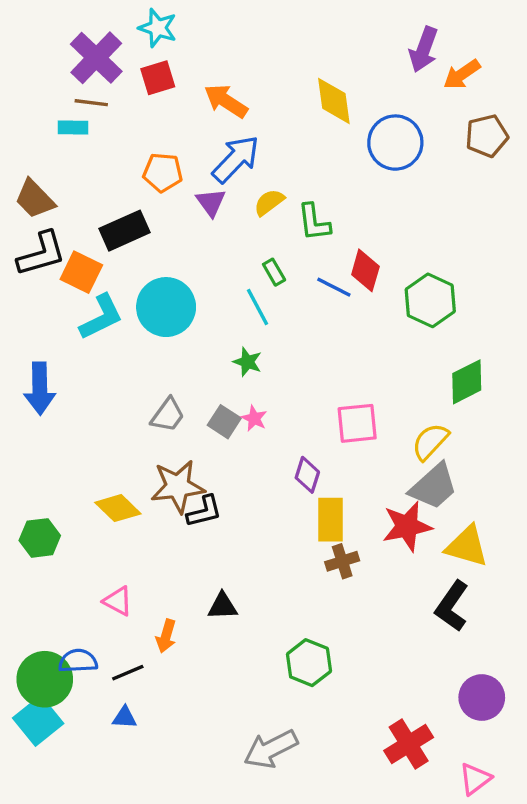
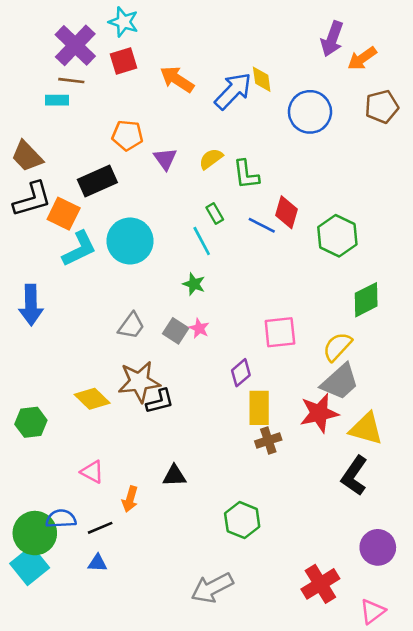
yellow diamond: (334, 101) -> (262, 79), size x0.7
blue arrow: (236, 159) -> (233, 91), moved
purple diamond: (307, 475) -> (241, 373), turned 32

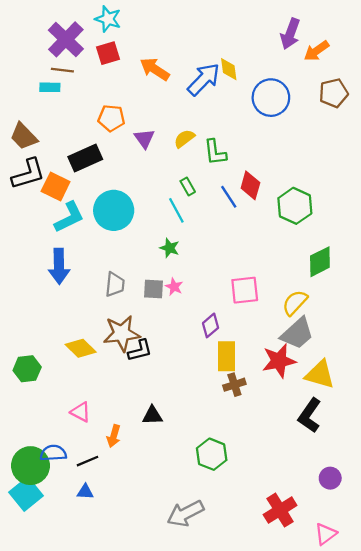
blue line: (262, 225) -> (229, 197), turned 30
blue arrow: (31, 305) -> (59, 266), moved
gray trapezoid: (131, 326) -> (115, 284), turned -30
gray square: (176, 331) -> (154, 289), turned -30
purple circle: (378, 547) -> (330, 478), size x0.7

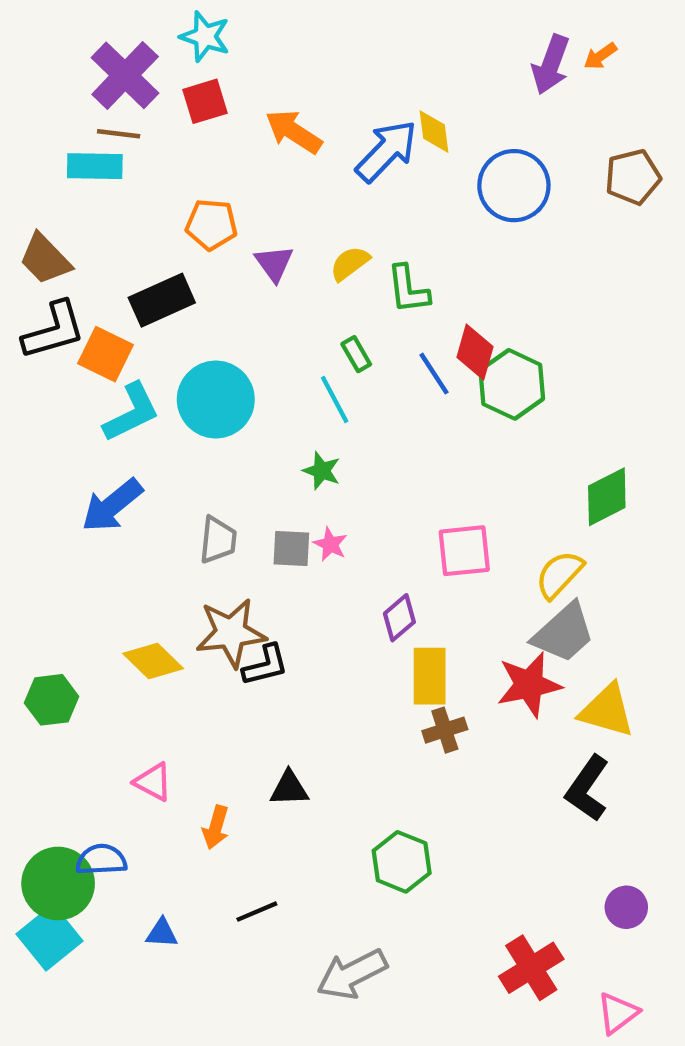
orange arrow: (316, 51) -> (600, 56), moved, size x0.7
cyan rectangle: (50, 87) -> (95, 166), size x1.4
green hexagon: (295, 206) -> (512, 384), moved
blue arrow: (59, 266) -> (112, 505), turned 52
black line: (87, 461) -> (257, 912), moved

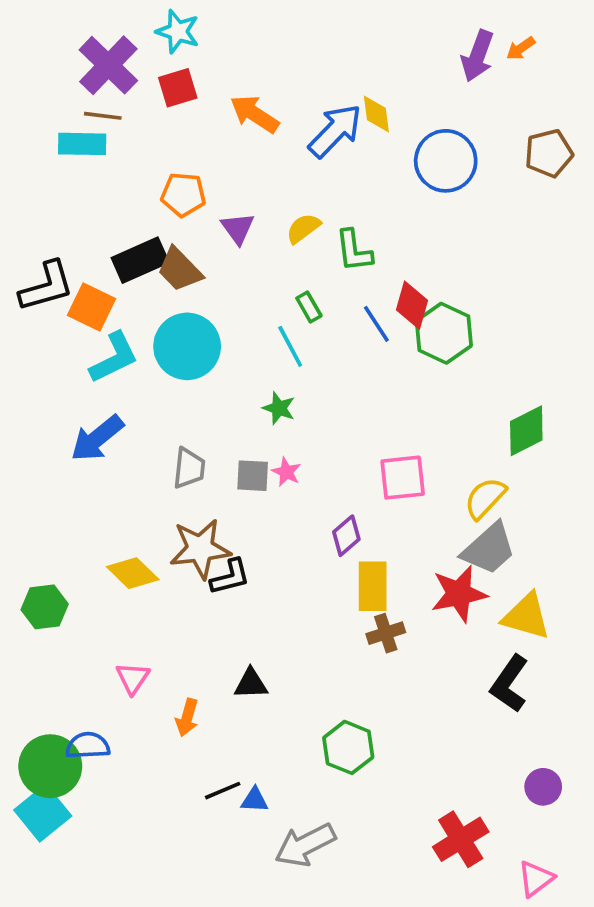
brown trapezoid: (45, 259) -> (180, 270), moved
pink triangle: (153, 782) -> (133, 678), turned 36
blue triangle: (162, 933) -> (255, 800), moved

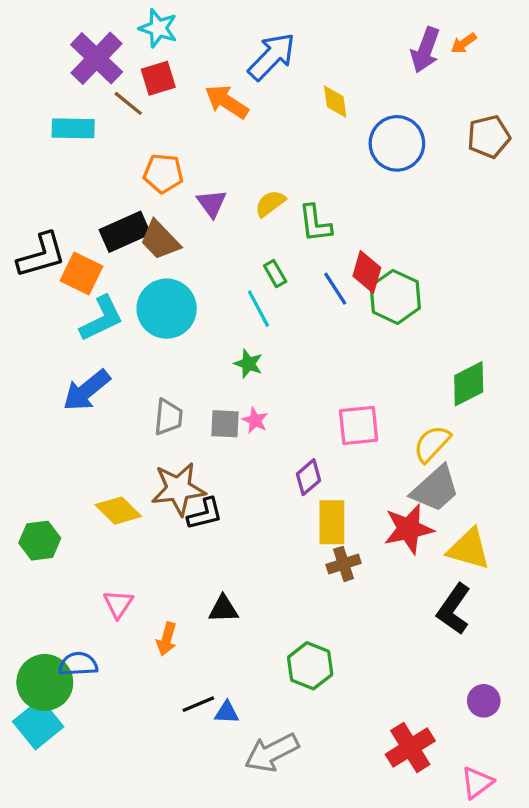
brown line: (103, 116) -> (128, 103), moved, turned 32
blue arrow: (335, 131) -> (272, 57), moved

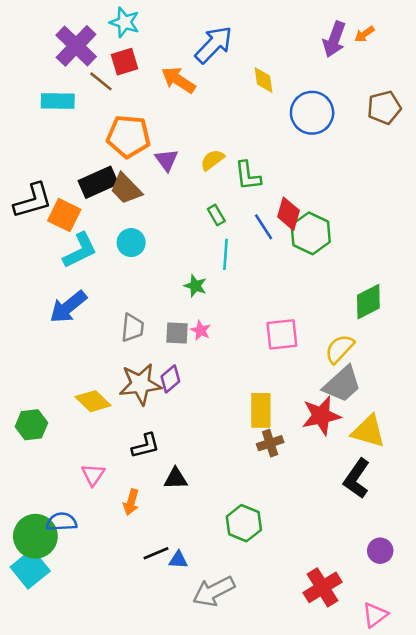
orange pentagon: (163, 173) -> (128, 136), size x1.4
cyan circle: (167, 309) -> (131, 243), size x0.6
cyan line: (258, 309) -> (226, 254), moved, turned 32
purple diamond: (308, 477) -> (170, 379), moved
black L-shape: (205, 514) -> (146, 446), moved

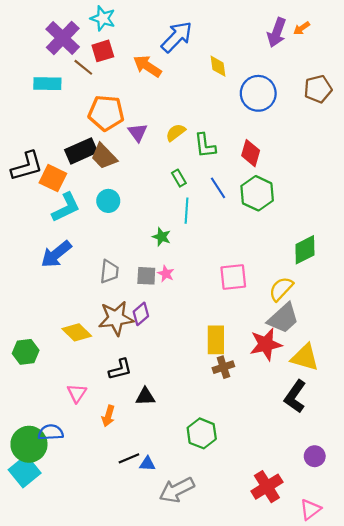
red diamond: (288, 214) -> (251, 153), moved

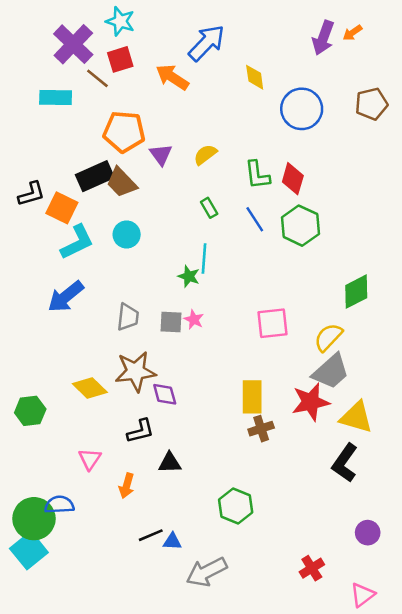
green L-shape: (205, 145) -> (257, 175), moved
black L-shape: (27, 166) -> (31, 194), size x0.7
cyan line: (187, 211) -> (204, 259), moved
purple diamond: (141, 314) -> (165, 394), moved, turned -65
red cross: (267, 487) -> (312, 568), size x0.7

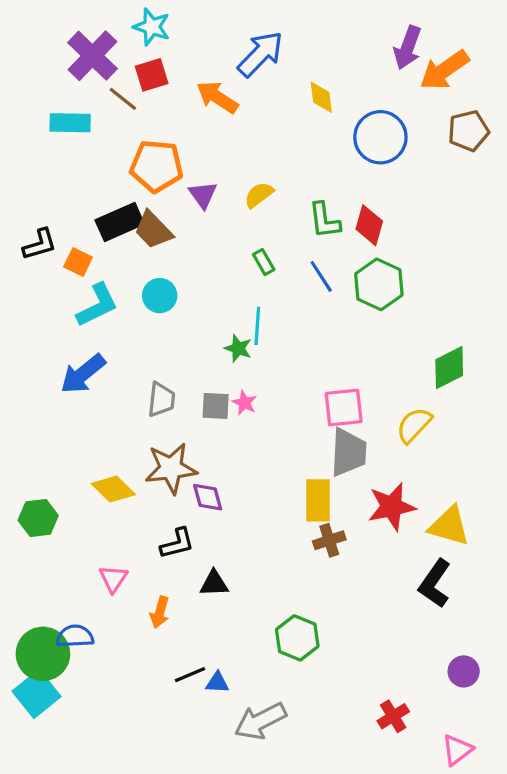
orange arrow: (352, 33) -> (444, 70), moved, size x2.0
orange square: (62, 208) -> (78, 262), size x0.7
gray trapezoid: (331, 372) -> (348, 452), moved, turned -45

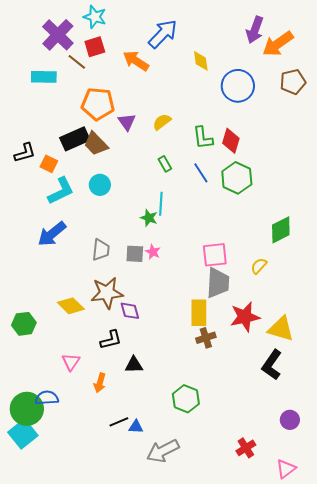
yellow semicircle: (414, 425) -> (259, 266), size x0.7

